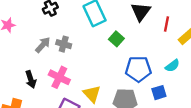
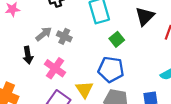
blue pentagon: (138, 69) -> (111, 69), moved
black arrow: (31, 79) -> (28, 55), moved

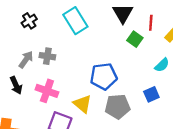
green square: (117, 39) -> (135, 39), moved

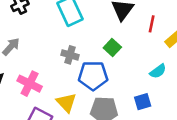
green square: (135, 39) -> (112, 47), moved
gray cross: (47, 56) -> (70, 55), moved

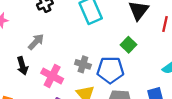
gray cross: (70, 55) -> (83, 64), moved

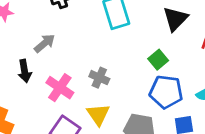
blue pentagon: (110, 70) -> (166, 92), moved

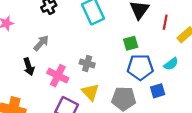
green square: (158, 60) -> (131, 43), turned 32

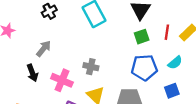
red line: (165, 22) -> (167, 32), moved
green square: (131, 43) -> (142, 37), moved
blue square: (158, 91) -> (172, 91), moved

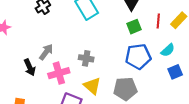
gray arrow: (44, 49) -> (46, 52), moved
pink cross: (62, 80) -> (59, 73), turned -36
blue square: (172, 91) -> (175, 72), moved

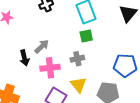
green square: (134, 27) -> (86, 36), moved
gray cross: (86, 58) -> (77, 59), turned -32

